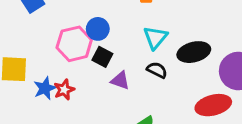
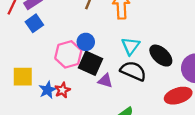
black ellipse: (194, 52) -> (161, 56), turned 60
black square: (102, 57) -> (91, 63), size x1.5
black semicircle: (157, 70) -> (133, 71), size x1.6

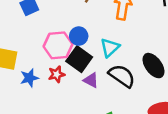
cyan triangle: (131, 46) -> (110, 48), moved
red star: (62, 90) -> (57, 74), moved

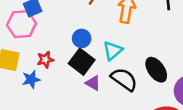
pink hexagon: (58, 45) -> (21, 24), moved
red star: (57, 74) -> (45, 60), moved

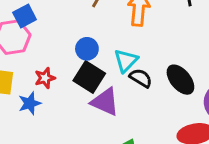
black semicircle: (124, 79) -> (141, 78), moved, size x0.7
purple triangle: (93, 83) -> (105, 102), size x1.5

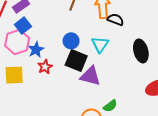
black semicircle: (141, 78) -> (116, 20), moved
black ellipse: (180, 80) -> (141, 51), turned 35
blue star: (30, 103) -> (36, 50), moved

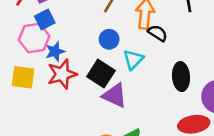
blue circle: (71, 41) -> (109, 39), moved
red star: (45, 67) -> (62, 74), size x1.6

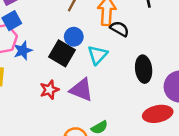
red star: (62, 74) -> (49, 90), moved, size x0.7
black square: (101, 74) -> (62, 53), moved

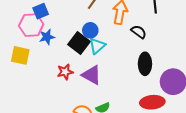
black semicircle: (119, 29) -> (139, 32), moved
cyan triangle: (98, 55) -> (97, 46), moved

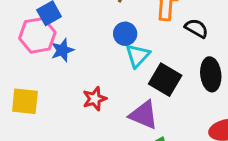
black square: (79, 43) -> (165, 80), moved
yellow square: (20, 55) -> (25, 101), moved
purple triangle: (92, 75) -> (144, 115), moved

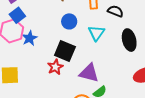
cyan triangle: (138, 56) -> (96, 33), moved
black square: (165, 80) -> (65, 51), moved

